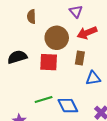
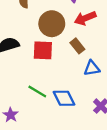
brown rectangle: (80, 58) -> (77, 46), turned -48
green line: (44, 99) -> (37, 92), turned 48

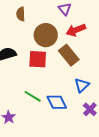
brown rectangle: (77, 46) -> (69, 55), size x1.5
blue triangle: (92, 68) -> (82, 85), moved, turned -35

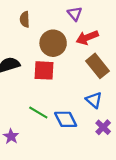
brown rectangle: (69, 55) -> (97, 66), moved
blue triangle: (82, 85) -> (94, 100), turned -35

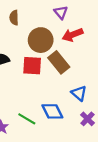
brown rectangle: (97, 66) -> (59, 62), moved
green line: (38, 112) -> (27, 119), moved

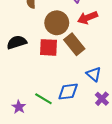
blue diamond: (52, 111) -> (68, 92), turned -70

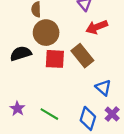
brown circle: (57, 23) -> (46, 33), moved
blue diamond: (68, 92) -> (88, 118), moved, turned -65
purple star: (19, 107) -> (17, 109), moved

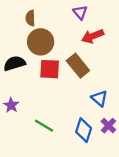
purple star: (17, 109) -> (11, 105), moved

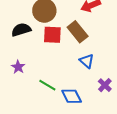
blue triangle: (99, 98) -> (87, 61), moved
blue diamond: (84, 130) -> (72, 96), moved, turned -45

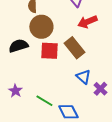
purple star: (18, 67) -> (15, 91), moved
purple cross: (105, 85) -> (100, 89), moved

